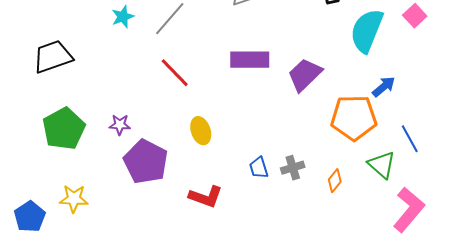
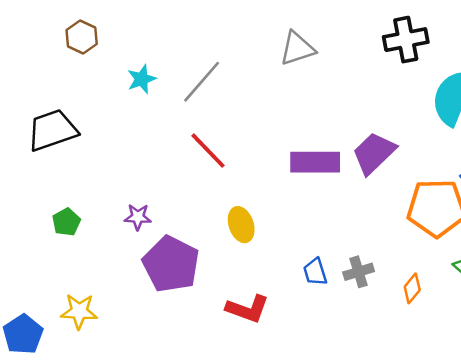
purple rectangle: (250, 60) -> (315, 162), moved
green pentagon: (64, 129) -> (66, 222), size x0.5

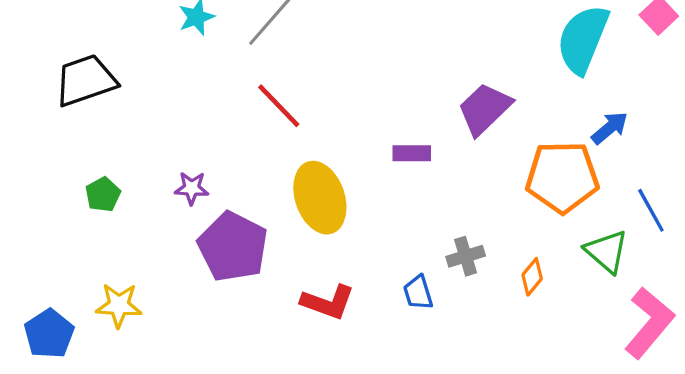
purple rectangle: (315, 162) -> (412, 153), moved, size x0.6
yellow ellipse: (241, 225) -> (320, 198), size x1.6
blue trapezoid: (315, 272) -> (418, 293), moved

